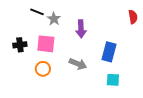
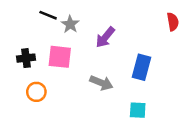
purple arrow: (81, 29) -> (105, 37), turned 42
orange circle: (43, 69) -> (36, 92), moved
cyan square: (113, 80) -> (138, 110), moved

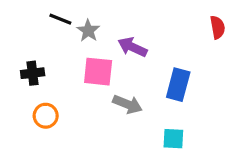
purple arrow: (105, 37) -> (132, 47), turned 75
pink square: (60, 57) -> (98, 72), moved

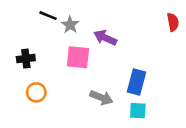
blue rectangle: (178, 85) -> (136, 82), moved
gray arrow: (127, 104) -> (101, 98), moved

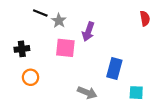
purple arrow: (105, 38) -> (88, 32), turned -96
gray arrow: (101, 98) -> (87, 93), moved
cyan square: (138, 111) -> (136, 93), moved

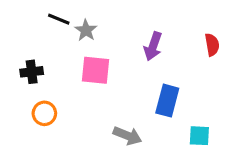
red semicircle: (145, 18) -> (212, 45), moved
purple arrow: (88, 32) -> (153, 46), moved

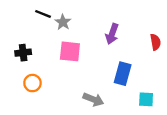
red semicircle: (212, 45) -> (155, 42), moved

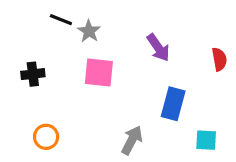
purple arrow: (112, 34) -> (158, 48), turned -54
orange circle: (32, 83) -> (46, 137), moved
gray arrow: (93, 99) -> (132, 140), turned -84

